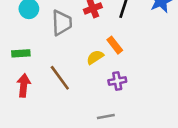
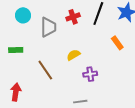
orange rectangle: (115, 45) -> (117, 43), moved
red arrow: (24, 85) -> (16, 92), moved

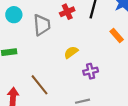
brown line: (45, 70) -> (40, 85), moved

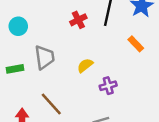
gray trapezoid: (42, 25) -> (45, 57), moved

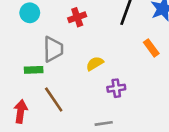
red cross: (78, 20) -> (77, 17), moved
green rectangle: (15, 69) -> (34, 70), moved

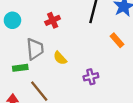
yellow semicircle: (95, 64) -> (60, 58), moved, turned -96

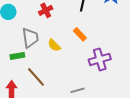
orange rectangle: (117, 40) -> (80, 34), moved
purple cross: (91, 77) -> (100, 59), moved, size x1.5

